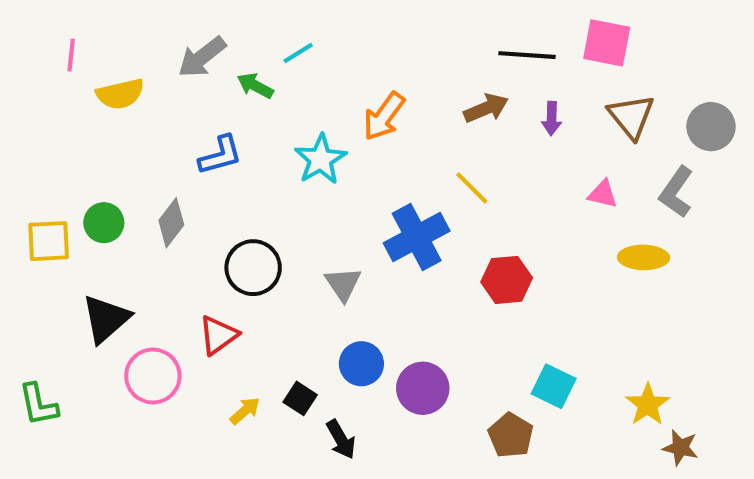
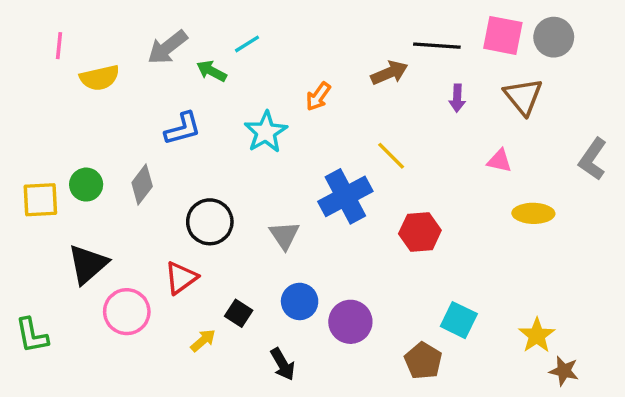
brown arrow: (486, 108) -> (389, 73), moved
orange arrow: (384, 116) -> (318, 96), size x0.7
gray circle: (711, 127) -> (554, 37), moved
gray L-shape: (676, 192) -> (593, 159), moved
black square: (300, 398) -> (239, 313), moved

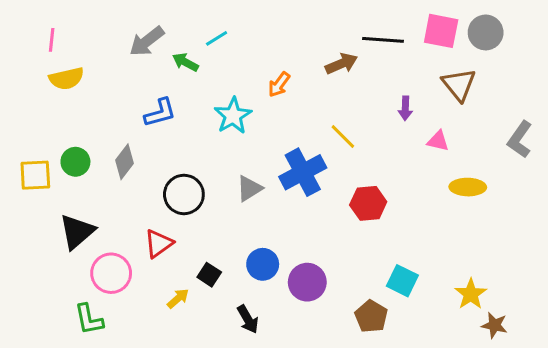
yellow semicircle: (100, 78) -> (67, 79), moved
purple arrow: (457, 98) -> (405, 108), moved
gray triangle: (284, 235) -> (249, 189), moved, turned 32
green L-shape: (32, 335) -> (89, 319), moved

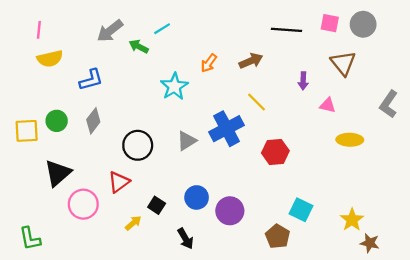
pink square: (441, 31) -> (330, 23), size x0.7
brown arrow: (341, 64) -> (251, 61), moved
blue L-shape: (160, 113) -> (91, 80), moved
green L-shape: (89, 319) -> (30, 239), moved

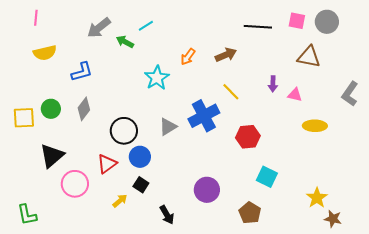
pink line: (39, 30) -> (36, 18), moved
brown triangle: (343, 63) -> (309, 57), turned -40
purple arrow: (303, 81) -> (273, 84), moved
blue circle: (197, 197) -> (140, 157), moved
cyan square: (301, 210) -> (267, 177), moved

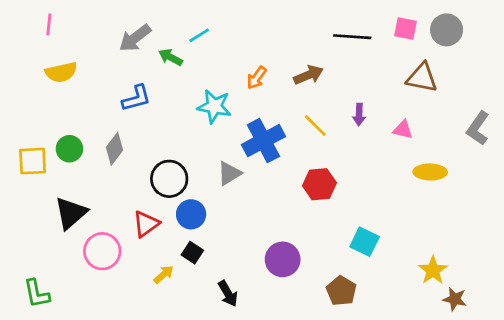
blue L-shape: (82, 72) -> (136, 98), moved
cyan star: (157, 78) -> (214, 106), turned -30
purple arrow: (273, 84) -> (359, 115), moved
blue cross: (204, 116) -> (263, 141), moved
red hexagon: (248, 137) -> (319, 184), moved

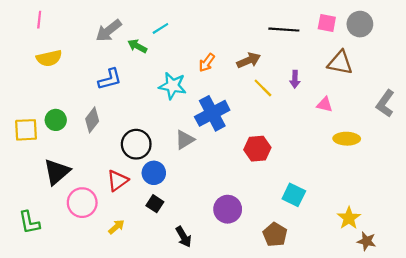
purple arrow: (359, 115) -> (295, 79), moved
yellow line: (315, 126) -> (263, 88), moved
yellow arrow: (164, 274) -> (116, 227), moved
green L-shape: (37, 294) -> (29, 222), moved

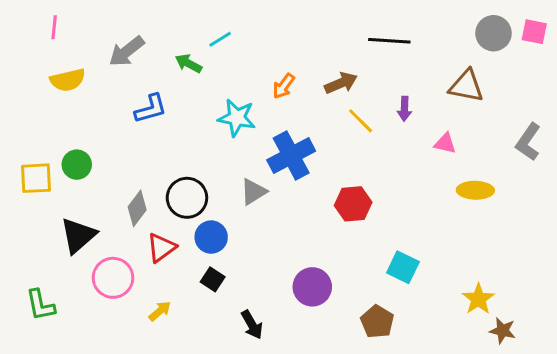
pink square: (327, 23) -> (534, 32), moved
gray arrow: (109, 31) -> (127, 51), moved
gray diamond: (92, 120) -> (137, 208), moved

